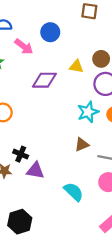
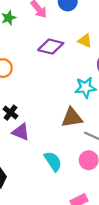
brown triangle: (82, 145) -> (72, 118), size x1.5

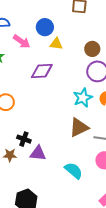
yellow triangle: (85, 41) -> (56, 44), moved

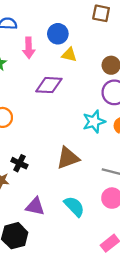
pink arrow: (22, 41) -> (29, 48), turned 48
brown triangle: (79, 127) -> (68, 158), moved
purple triangle: (38, 153) -> (35, 207), moved

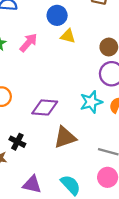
pink arrow: (29, 48) -> (28, 43), moved, turned -138
purple diamond: (49, 85) -> (45, 107), moved

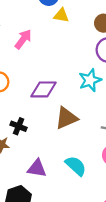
pink arrow: (28, 43) -> (23, 39), moved

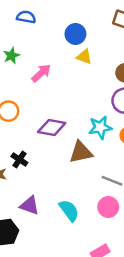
brown triangle: (66, 118) -> (81, 152), moved

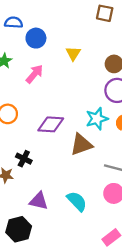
blue circle: (75, 34) -> (36, 38), moved
yellow triangle: (84, 57) -> (73, 53), turned 49

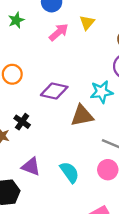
pink arrow: (34, 74) -> (59, 32), moved

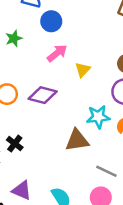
yellow triangle: (87, 23) -> (83, 70), moved
purple diamond: (54, 91) -> (43, 95), moved

